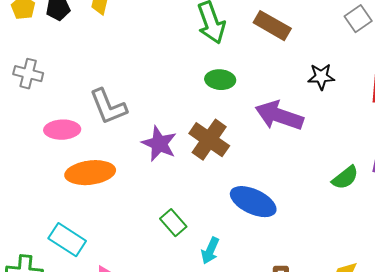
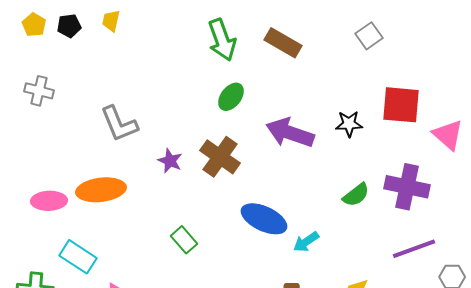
black star: (321, 77) -> (349, 124), moved
green ellipse: (220, 80) -> (231, 97), turned -56
pink ellipse: (62, 130) -> (49, 201), moved
purple star: (159, 144) -> (170, 161), size x0.7
cyan arrow: (210, 251) -> (306, 242), moved, turned 32

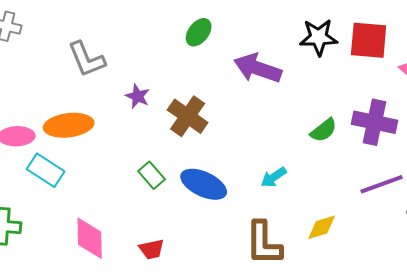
black star: (349, 124) -> (319, 37), moved, size x1.4
brown cross: (220, 157) -> (188, 116), moved
blue ellipse: (264, 219) -> (204, 184), moved
cyan rectangle: (78, 257) -> (46, 170), moved

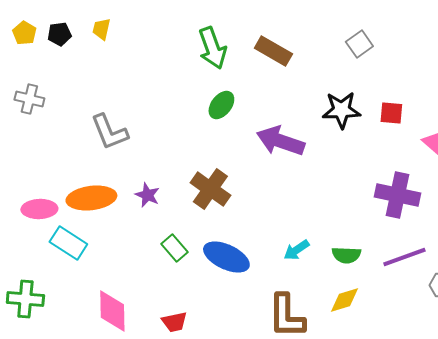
red square: (369, 40) -> (391, 113), size x0.6
purple star: (138, 96) -> (147, 195), moved
green semicircle: (324, 130) -> (346, 255), moved, turned 40

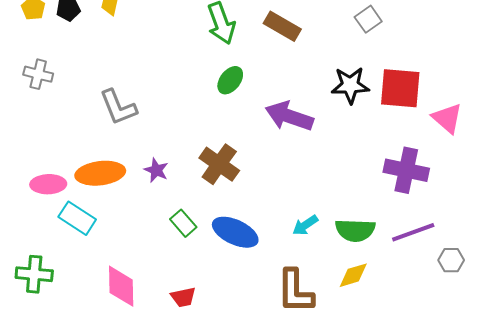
red square: (391, 113) -> (400, 88), size x1.8
green semicircle: (346, 255) -> (355, 230), size x1.4

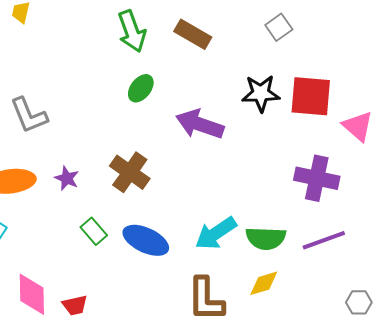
cyan arrow: (305, 225) -> (216, 233), size x1.6
gray hexagon: (451, 260) -> (359, 302), moved
red trapezoid: (183, 297) -> (75, 305), moved

